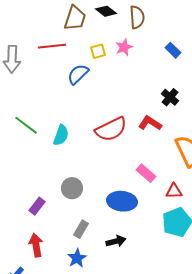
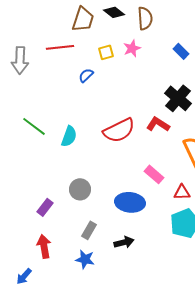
blue semicircle: (78, 74) -> (86, 75), size x0.7
black cross: (170, 97) -> (178, 98), size x1.5
blue star: (77, 258) -> (85, 259), turned -30

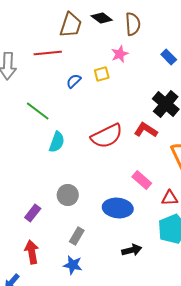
yellow square: (106, 52) -> (102, 74), moved
green line: (34, 126) -> (38, 111), moved
black arrow: (124, 242) -> (132, 250), moved

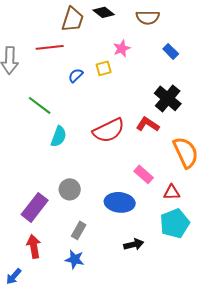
brown semicircle: (133, 24) -> (148, 17), moved, turned 95
purple rectangle: (33, 213) -> (35, 207), size x1.6

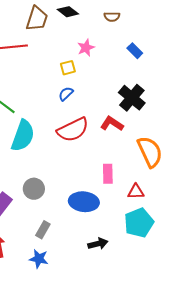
brown semicircle: (148, 17) -> (112, 17), size x0.7
blue semicircle: (76, 75) -> (66, 94), moved
cyan semicircle: (59, 136) -> (23, 136), size x1.5
pink rectangle: (144, 174) -> (108, 174), turned 48

